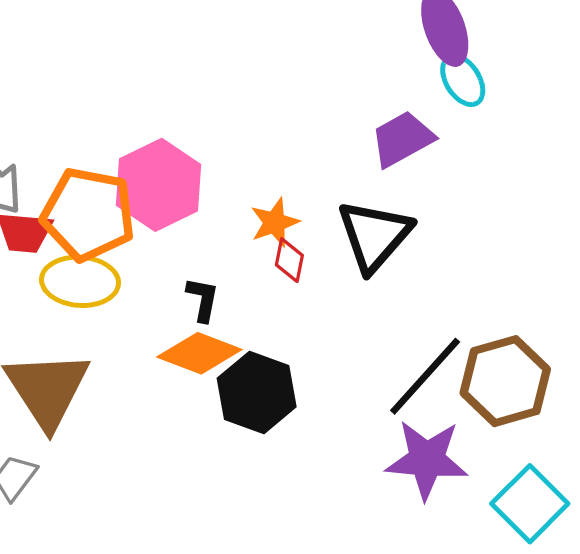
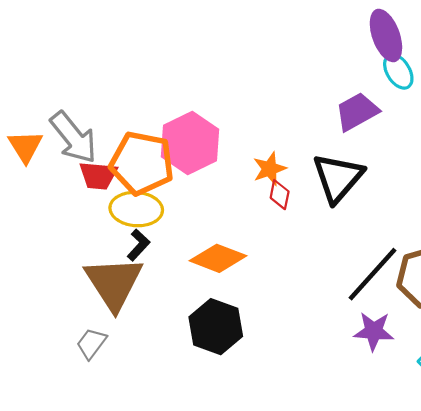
black L-shape: (203, 299) -> (138, 245), moved, turned 32
black hexagon: (257, 393) -> (216, 327), moved
purple star: (427, 460) -> (374, 331), size x0.7

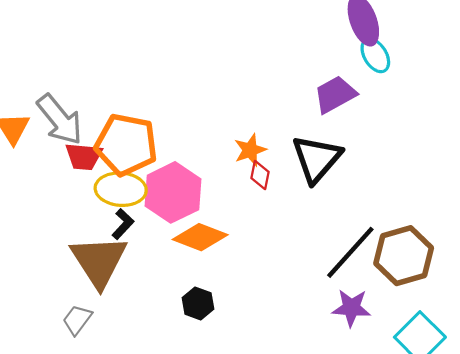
pink hexagon: (190, 143) -> (173, 192), moved
black hexagon: (216, 327) -> (198, 303), size x0.6

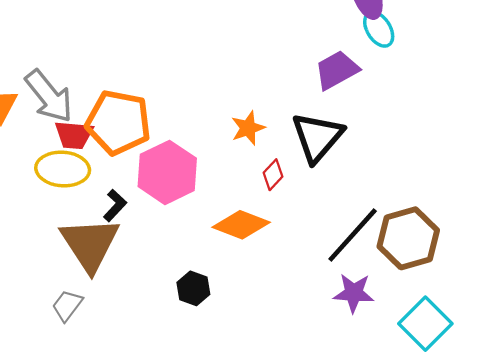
red diamond: (260, 175) -> (273, 175), moved, turned 32
yellow ellipse: (121, 189) -> (63, 169), moved
orange diamond: (200, 237) -> (241, 225), moved

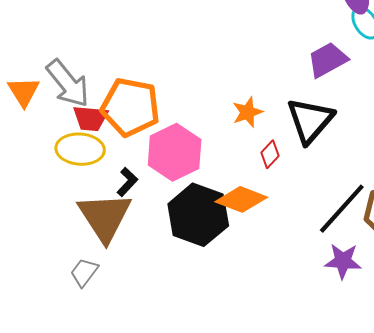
black hexagon: (193, 288) -> (198, 215), moved, size x2.0

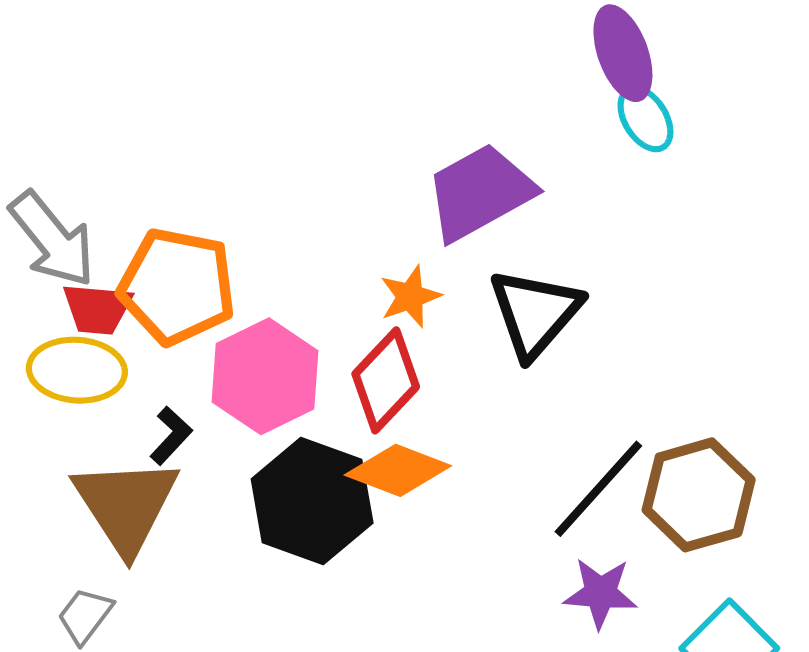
purple trapezoid: (327, 60) -> (480, 192), moved, size x1.4
red diamond: (270, 154) -> (386, 380), moved, size x1.8

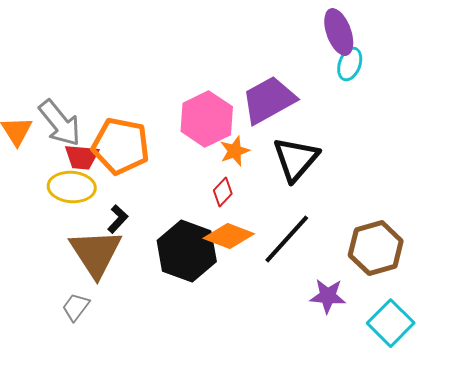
cyan ellipse: (645, 119) -> (350, 64), turned 52
pink hexagon: (265, 376) -> (207, 119), moved
red diamond: (386, 380) -> (223, 192), size x0.6
black line: (598, 489) -> (287, 239), moved

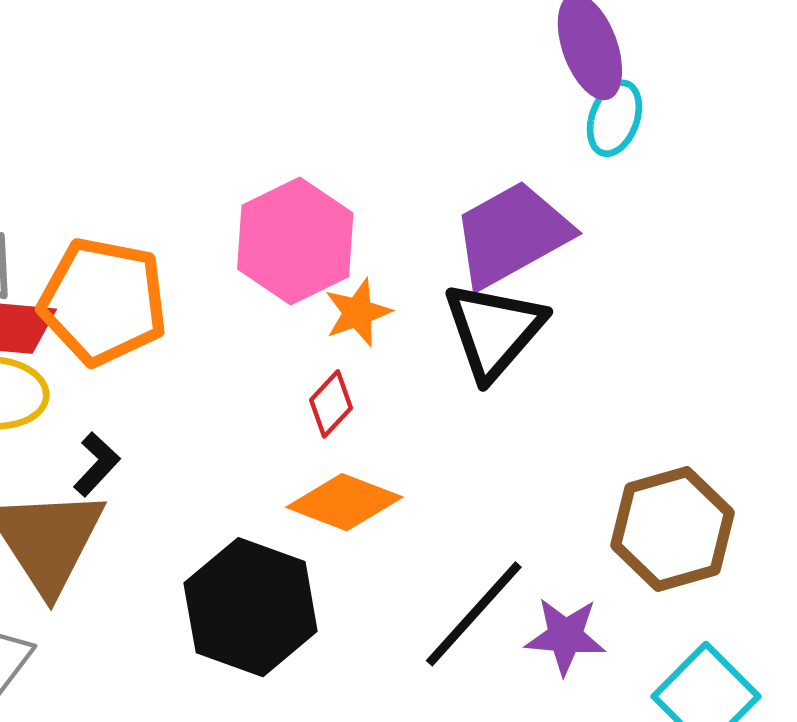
purple trapezoid: (269, 100) -> (512, 234), moved
black line: (287, 239) -> (474, 614), moved
black hexagon: (187, 251) -> (251, 607), moved

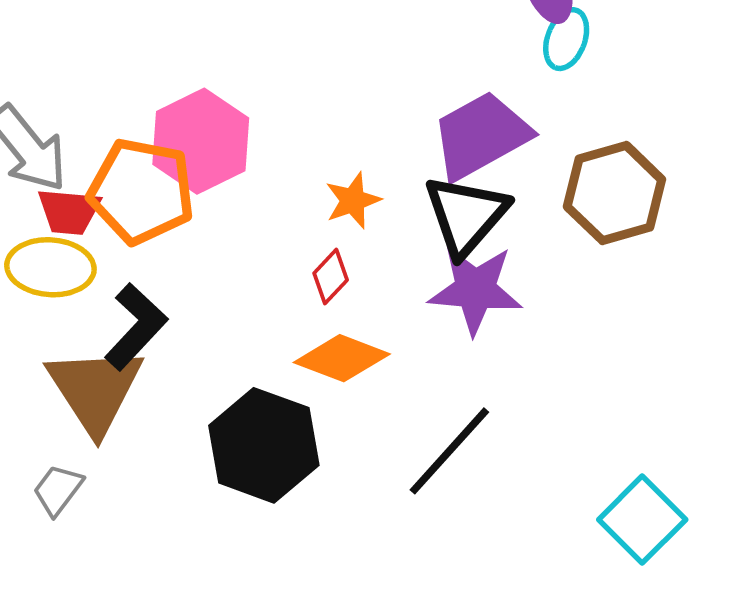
pink hexagon: (295, 241) -> (201, 141), moved
black L-shape: (97, 464) -> (136, 327), size x1.6
brown hexagon: (673, 529) -> (614, 193), moved
purple star: (565, 636) -> (475, 290), moved, size x1.4

